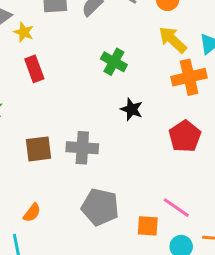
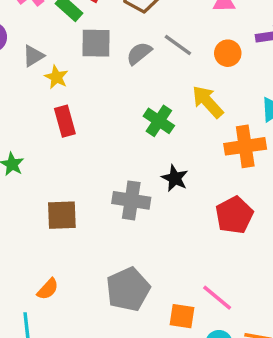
yellow arrow: (173, 40) -> (208, 102), moved
gray cross: (82, 148) -> (131, 200), moved
gray pentagon: (100, 207) -> (128, 289), turned 30

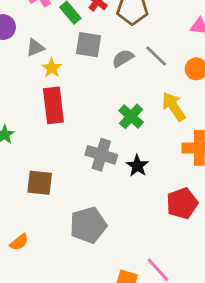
red rectangle: (65, 121) -> (53, 105), size x1.4
gray cross: (131, 200) -> (101, 155), moved
gray pentagon: (128, 289) -> (88, 225), moved

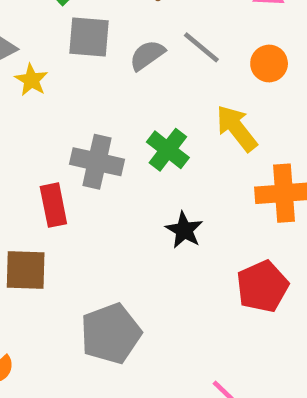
red rectangle: (53, 105) -> (53, 205), moved, size x0.7
gray cross: (101, 155) -> (97, 162), moved

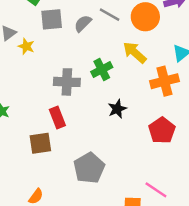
orange circle: (269, 64) -> (145, 17), size x1.5
green cross: (168, 150) -> (102, 70), turned 35
red rectangle: (53, 205) -> (57, 118), moved
black star: (184, 230) -> (117, 109), turned 30

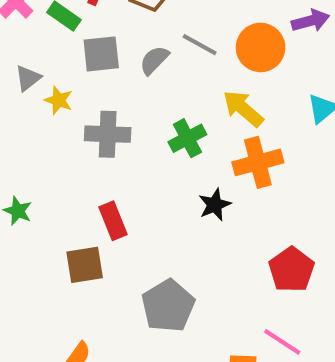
orange cross: (164, 81) -> (258, 162), moved
gray cross: (67, 82) -> (108, 134), moved
red pentagon: (162, 130) -> (292, 270), moved

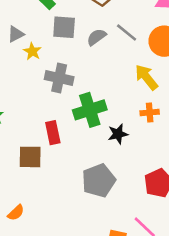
green cross: (187, 138) -> (90, 110), moved, size x1.4
orange cross: (258, 162) -> (150, 112), size x0.6
gray pentagon: (168, 306) -> (99, 181), moved

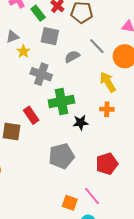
gray semicircle: (96, 37) -> (72, 57), moved
red rectangle: (53, 133) -> (31, 115), turned -30

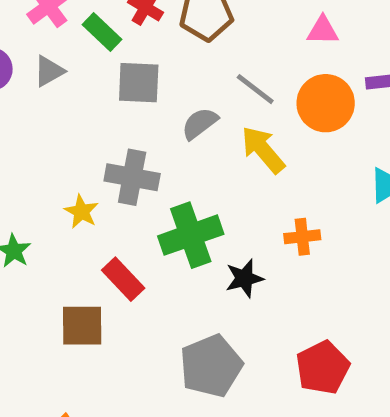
gray triangle: (12, 37) -> (49, 71), moved
yellow star: (23, 51) -> (81, 212), moved
yellow arrow: (108, 82) -> (263, 150), moved

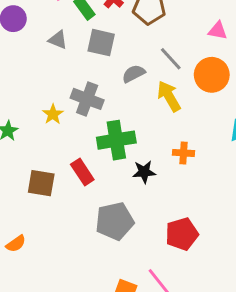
gray triangle: (49, 71) -> (58, 40), moved, turned 42
red rectangle: (123, 279) -> (82, 172), moved

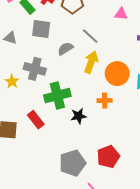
gray triangle: (58, 40) -> (10, 38), moved
orange circle: (212, 75) -> (117, 74), moved
yellow arrow: (169, 96) -> (91, 62), turned 55
gray pentagon: (115, 221) -> (73, 163), moved

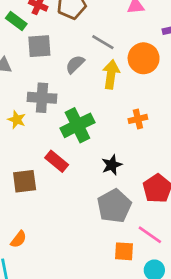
orange circle: (117, 74) -> (144, 58), moved
black star: (78, 116) -> (112, 165), moved

